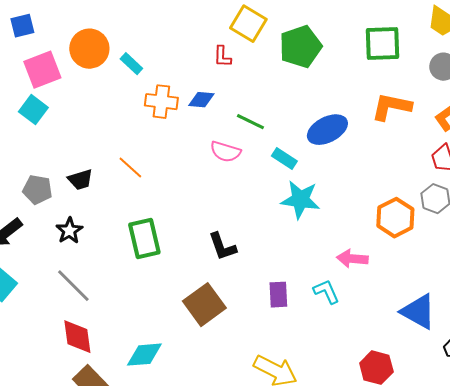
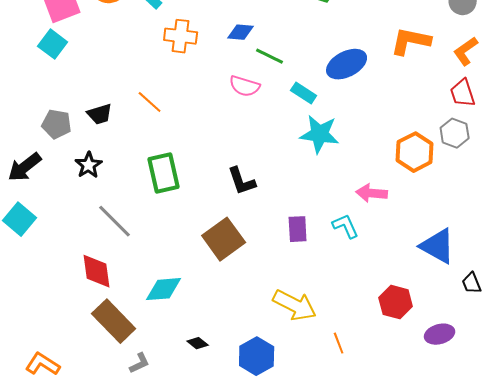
blue diamond: (201, 100) -> (241, 32), moved
gray line: (73, 286) -> (115, 221), moved

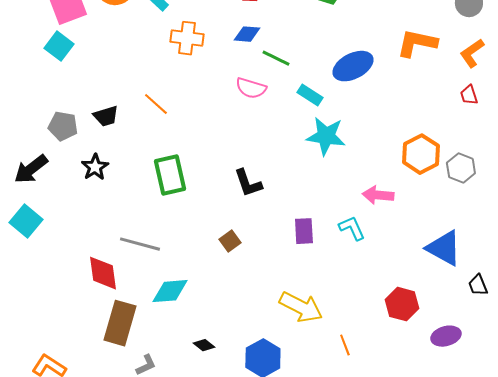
red trapezoid: (463, 93) -> (469, 95), size x0.7
gray hexagon: (455, 133) -> (461, 168), moved
gray line: (115, 221) -> (140, 244), moved, turned -30
brown square: (224, 239) -> (230, 241), size x0.5
brown rectangle: (114, 321) -> (120, 323), turned 60

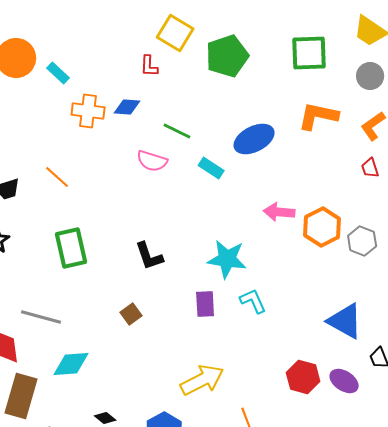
blue diamond: (247, 34) -> (127, 107), moved
cyan star: (326, 136) -> (227, 259), moved
pink arrow: (378, 195) -> (279, 212), moved
yellow arrow: (301, 307) -> (202, 380), turned -54
purple ellipse: (446, 336) -> (344, 381), moved, turned 48

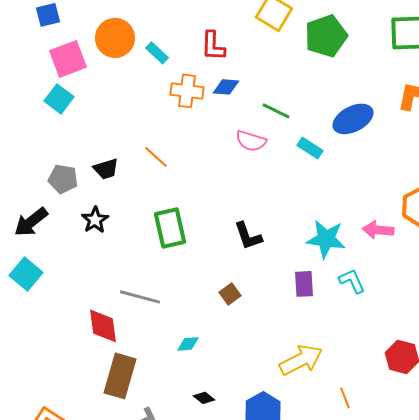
red L-shape: (149, 66) -> (213, 46), moved, size x1.4
pink arrow: (279, 212) -> (378, 230), moved
cyan diamond: (71, 364) -> (188, 344), moved, size x0.6

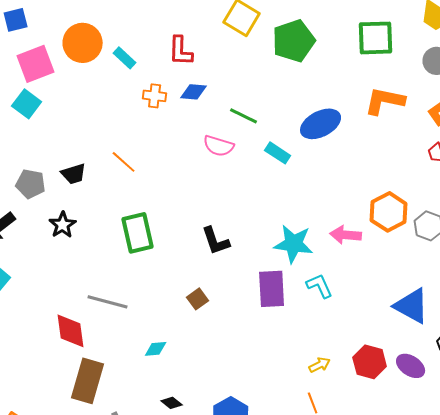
orange cross: (187, 91) -> (155, 96), size x0.7
purple rectangle: (304, 284) -> (272, 289), size x1.4
yellow arrow: (301, 360) -> (320, 365), moved, size x0.5

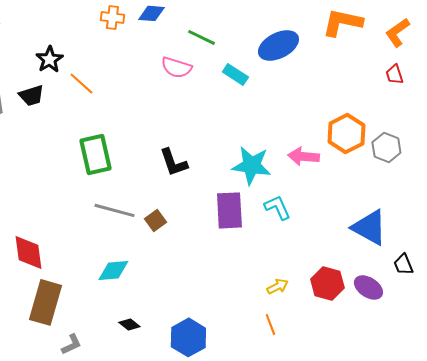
black star: (63, 225) -> (49, 59), moved
gray line: (108, 302) -> (114, 210), moved
cyan diamond: (156, 349) -> (113, 270), size x1.4

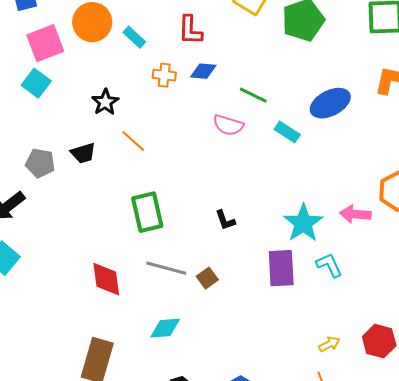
black star: (49, 59) -> (105, 102), moved
black L-shape: (173, 162) -> (225, 220), size x0.7
cyan star: (251, 165) -> (303, 223), turned 30
red diamond: (28, 252) -> (106, 279), moved

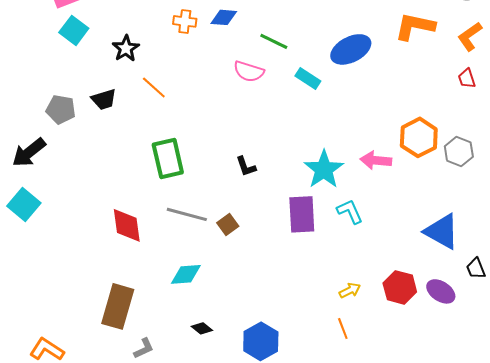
cyan square: (36, 83) -> (74, 30), moved

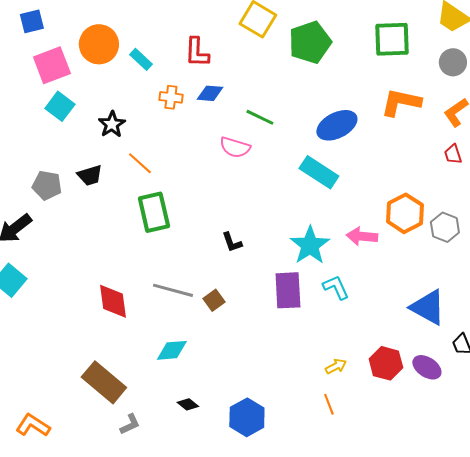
cyan rectangle: (308, 78) -> (319, 172), moved, size x1.5
green rectangle: (168, 158) -> (154, 212), moved
brown rectangle: (118, 306) -> (104, 382), turned -66

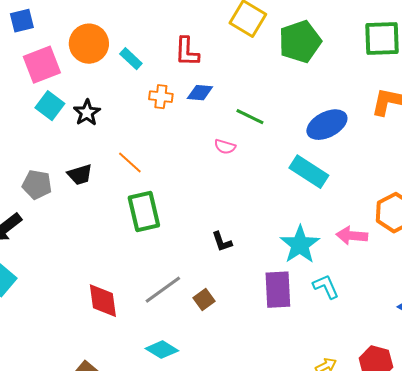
black star: (112, 124) -> (87, 113), moved
pink semicircle: (235, 147) -> (225, 147), size x0.7
gray line: (173, 290) -> (163, 290), turned -51
cyan diamond: (172, 350) -> (162, 350), turned 36

